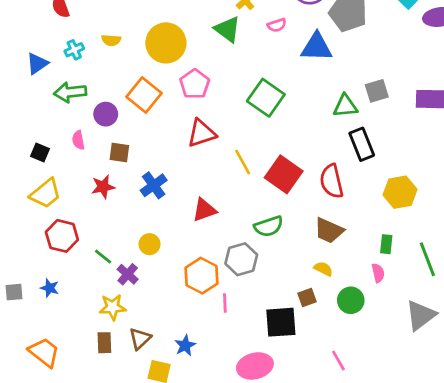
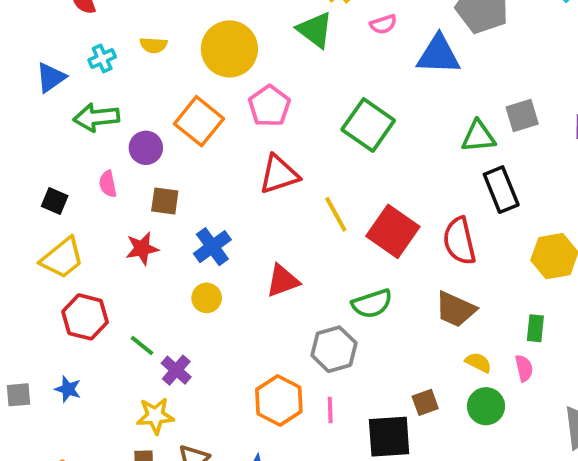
yellow circle: (150, 244) -> (207, 298), moved
yellow semicircle: (323, 269) -> (478, 363), moved
orange hexagon: (202, 276) -> (279, 401), moved
pink line: (225, 303) -> (330, 410), moved

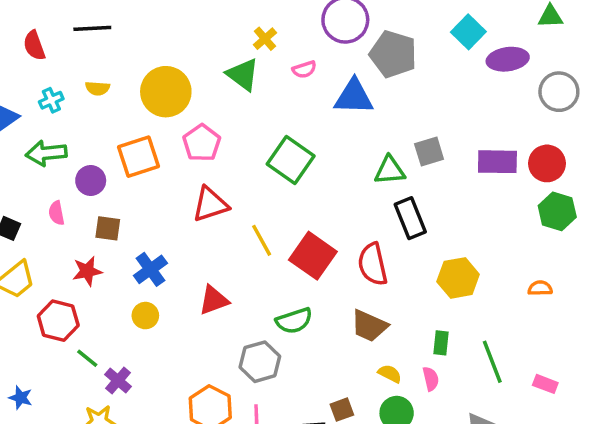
orange square: (199, 121) -> (139, 157), turned 33
red hexagon: (85, 317) -> (58, 321), moved

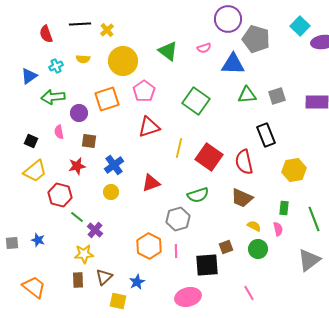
yellow cross: (265, 39) -> (107, 30), moved
green triangle: (390, 170) -> (247, 95), moved
yellow line: (262, 240) -> (179, 148), turned 42

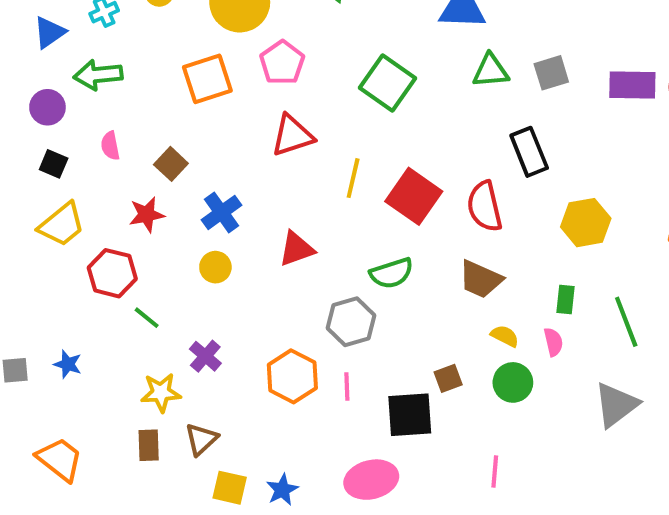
purple circle: (79, 113) -> (47, 107), moved
brown square: (89, 141) -> (171, 164), turned 35
purple cross: (95, 230) -> (205, 356), moved
blue star: (137, 282) -> (282, 490), moved
pink line: (249, 293) -> (495, 471), turned 35

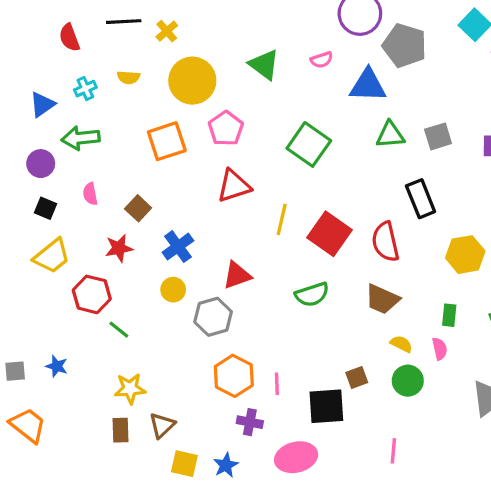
gray hexagon: (351, 322) -> (213, 317), moved
purple cross: (205, 356) -> (250, 422), moved, turned -30
orange trapezoid: (60, 459) -> (28, 425), moved

